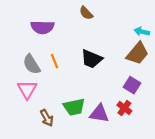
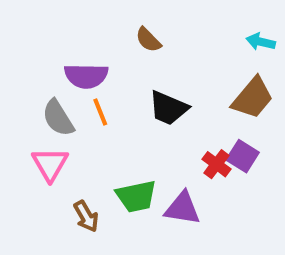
brown semicircle: (86, 13) -> (148, 40), moved
purple semicircle: (42, 27) -> (86, 76), moved
cyan arrow: (142, 32) -> (261, 42), moved
red cross: (124, 108) -> (217, 164), moved

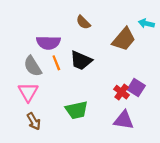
brown trapezoid: (253, 98) -> (124, 39), moved
black trapezoid: (168, 108) -> (81, 61), moved
purple triangle: (182, 208) -> (124, 120), moved
brown arrow: (86, 216) -> (34, 121), moved

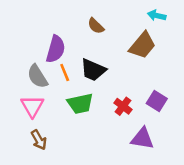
cyan arrow: (146, 23) -> (157, 15), moved
purple semicircle: (48, 43) -> (56, 49), turned -75
red cross: (122, 92) -> (123, 106), moved
green trapezoid: (77, 110) -> (80, 104), moved

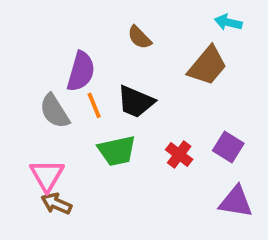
pink triangle: (32, 106) -> (47, 175), moved
purple triangle: (142, 139) -> (236, 202), moved
brown arrow: (39, 140) -> (56, 204), turned 144

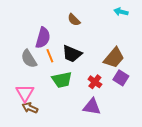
brown trapezoid: (207, 66) -> (114, 58), moved
purple triangle: (236, 202) -> (92, 107), moved

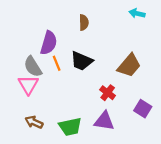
brown semicircle: (74, 20) -> (84, 22), turned -136
purple square: (121, 78) -> (143, 109), moved
green trapezoid: (62, 80) -> (70, 127), moved
pink triangle: (25, 93) -> (28, 85), moved

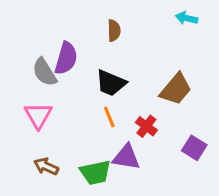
orange line: (57, 63) -> (109, 117), moved
gray semicircle: (33, 67) -> (45, 72), moved
purple triangle: (104, 121) -> (126, 157), moved

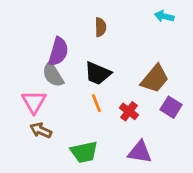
gray semicircle: (45, 72) -> (53, 75), moved
purple square: (194, 148) -> (171, 107), moved
purple triangle: (126, 157) -> (140, 152), moved
brown arrow: (46, 166) -> (41, 130), moved

